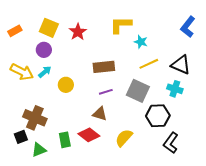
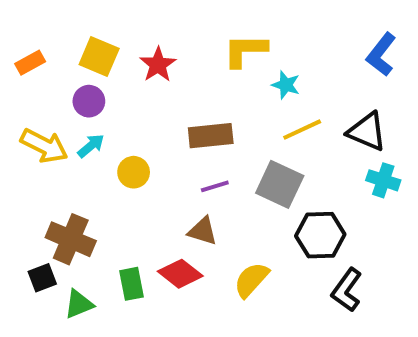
cyan cross: (175, 89) -> (383, 180), moved

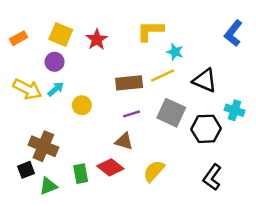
yellow line: (302, 130) -> (163, 75), moved
black triangle: (367, 132) -> (205, 80), moved
black hexagon: (320, 235) -> (206, 129), moved

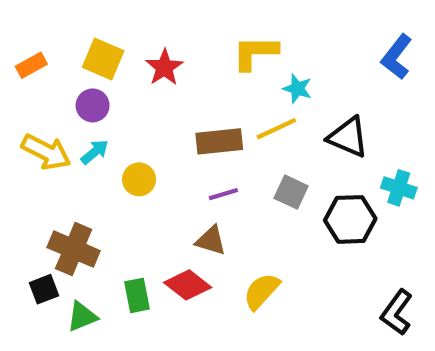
gray square: (171, 113) -> (291, 192), size x0.7
black L-shape: (212, 177) -> (397, 312), moved

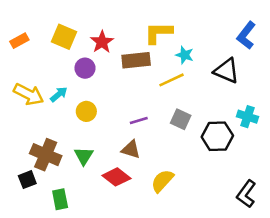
purple circle: (93, 105) -> (85, 68), moved
black triangle: (348, 137) -> (227, 71), moved
brown rectangle: (219, 141) -> (136, 60), moved
green rectangle: (137, 295) -> (60, 199), moved
green triangle: (82, 317) -> (84, 156), moved, turned -36

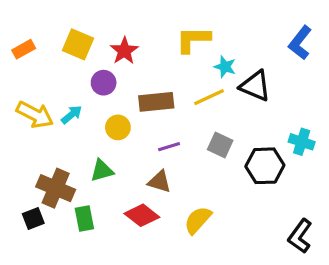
brown rectangle: (136, 60) -> (156, 102), moved
black triangle: (227, 71) -> (255, 86), moved
yellow circle: (86, 111) -> (118, 127), moved
green triangle: (84, 156) -> (102, 171), moved, turned 42
green rectangle: (60, 199) -> (84, 218), moved

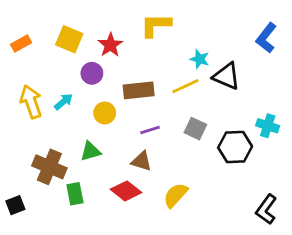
yellow L-shape: (193, 40) -> (156, 25), moved
yellow arrow: (35, 115) -> (31, 102), turned -136
black square: (33, 218) -> (15, 205), moved

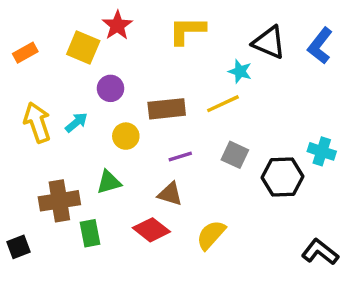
red star: (110, 45) -> (117, 25), moved
black triangle: (227, 76) -> (269, 42), moved
brown cross: (49, 167) -> (59, 201), turned -32
black L-shape: (266, 209) -> (320, 252), turned 92

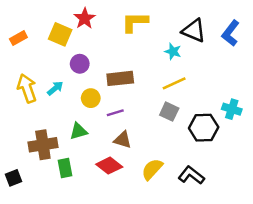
yellow line: (223, 104) -> (174, 83), moved
purple line: (180, 157) -> (115, 113), moved
black L-shape: (320, 252) -> (191, 175), moved

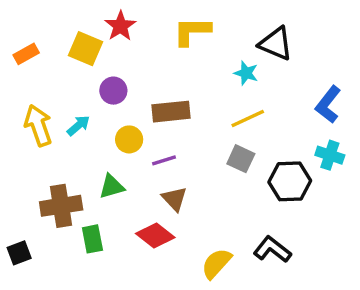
blue L-shape: (231, 33) -> (328, 105), moved
brown triangle: (123, 140) -> (174, 199), turned 30
yellow semicircle: (152, 169) -> (216, 263), moved

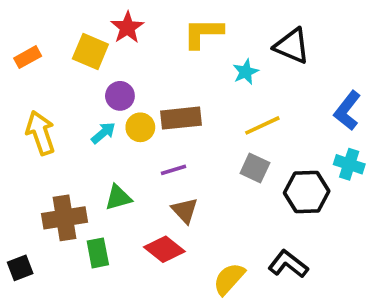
cyan star: (246, 73) -> (246, 72), moved, turned 30
cyan arrow: (78, 125) -> (103, 133), moved
yellow circle: (129, 139) -> (140, 127), moved

